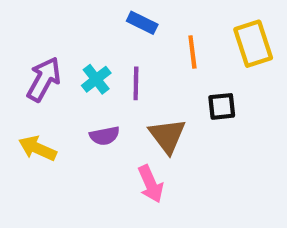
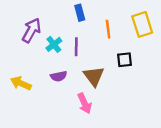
blue rectangle: (142, 23) -> (80, 13), turned 49
purple arrow: (44, 79) -> (31, 30), moved

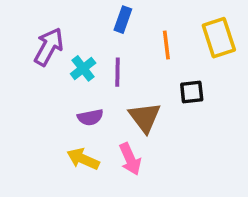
blue rectangle: (80, 13) -> (123, 20), turned 35
yellow arrow: (21, 83) -> (83, 159), moved

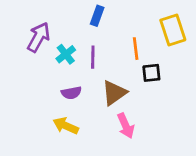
orange line: (166, 45) -> (136, 49), moved
brown triangle: (145, 117) -> (114, 93), turned 32
pink arrow: (130, 159) -> (126, 126), moved

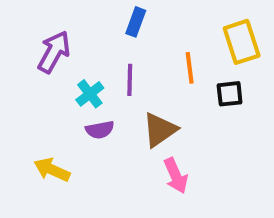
cyan cross: (66, 54) -> (90, 94), moved
black square: (151, 73) -> (230, 94), moved
yellow arrow: (66, 126) -> (52, 170), moved

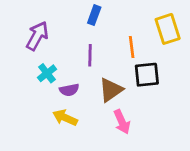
cyan cross: (90, 94) -> (47, 73), moved
black square: (230, 94) -> (147, 75), moved, size x1.4
yellow arrow: (52, 170) -> (65, 118), moved

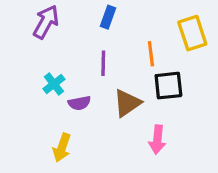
purple arrow: (37, 36) -> (46, 22), moved
yellow arrow: (65, 118) -> (62, 148), moved, turned -95
pink arrow: (122, 122) -> (157, 140), moved, turned 30

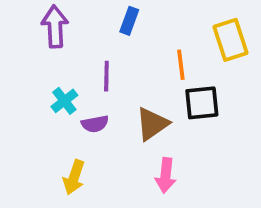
purple arrow: (46, 22) -> (55, 27), turned -32
purple line: (103, 63) -> (106, 76), moved
pink arrow: (157, 140) -> (166, 175), moved

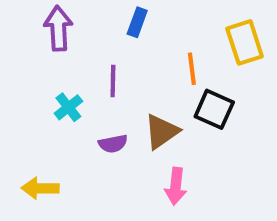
black square: (202, 103) -> (214, 109), turned 30
purple semicircle: (95, 124) -> (113, 144), moved
yellow arrow: (74, 177) -> (40, 188), moved, turned 72

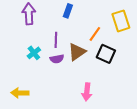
orange line: (192, 69) -> (95, 34), turned 42
brown triangle: (162, 132) -> (77, 52), moved
purple semicircle: (113, 144) -> (57, 59), moved

